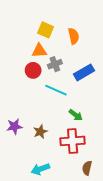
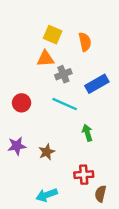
red circle: (33, 70) -> (22, 103), moved
green arrow: (76, 115) -> (87, 133), turned -144
red cross: (73, 141) -> (84, 175), moved, size x0.7

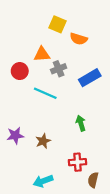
yellow square: (53, 35) -> (57, 24), moved
orange semicircle: (85, 42) -> (79, 39), turned 119
red circle: (22, 103) -> (20, 71), moved
cyan line: (65, 104) -> (45, 93), moved

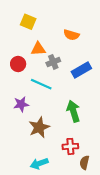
yellow square: (57, 24) -> (28, 22), moved
green arrow: (81, 123) -> (73, 111), size x1.5
purple star: (15, 135) -> (21, 104), moved
brown star: (43, 141) -> (39, 127), size x1.5

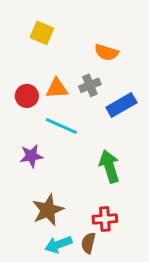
orange triangle: (38, 49) -> (57, 88), moved
gray cross: (53, 62) -> (90, 85), moved
brown star: (39, 127) -> (48, 210), moved
brown semicircle: (84, 163) -> (88, 243), moved

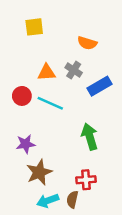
yellow square: (42, 33) -> (34, 27), turned -30
gray cross: (90, 85) -> (74, 70), turned -35
red circle: (27, 96) -> (22, 96), moved
purple star: (31, 156) -> (26, 144), moved

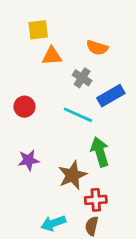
orange triangle: (47, 73) -> (52, 56), moved
cyan line: (50, 103) -> (78, 115), moved
brown star: (39, 172) -> (72, 175), moved
brown semicircle: (72, 199) -> (92, 226), moved

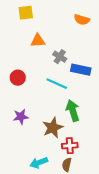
yellow square: (38, 30) -> (26, 13), moved
orange semicircle: (97, 48) -> (82, 20), moved
blue rectangle: (111, 96) -> (81, 70), turned 42

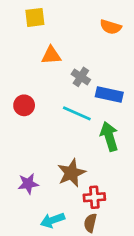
green arrow: (73, 111) -> (109, 136), moved
purple star: (21, 117) -> (28, 184), moved

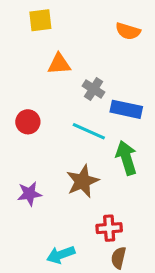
brown star: (71, 173) -> (83, 181), moved
purple star: (28, 184) -> (29, 194), moved
brown semicircle: (90, 223) -> (119, 258), moved

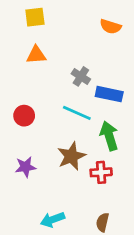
orange triangle: (59, 64) -> (36, 55), moved
red circle: (28, 122) -> (24, 116), moved
red cross: (109, 228) -> (101, 172), moved

